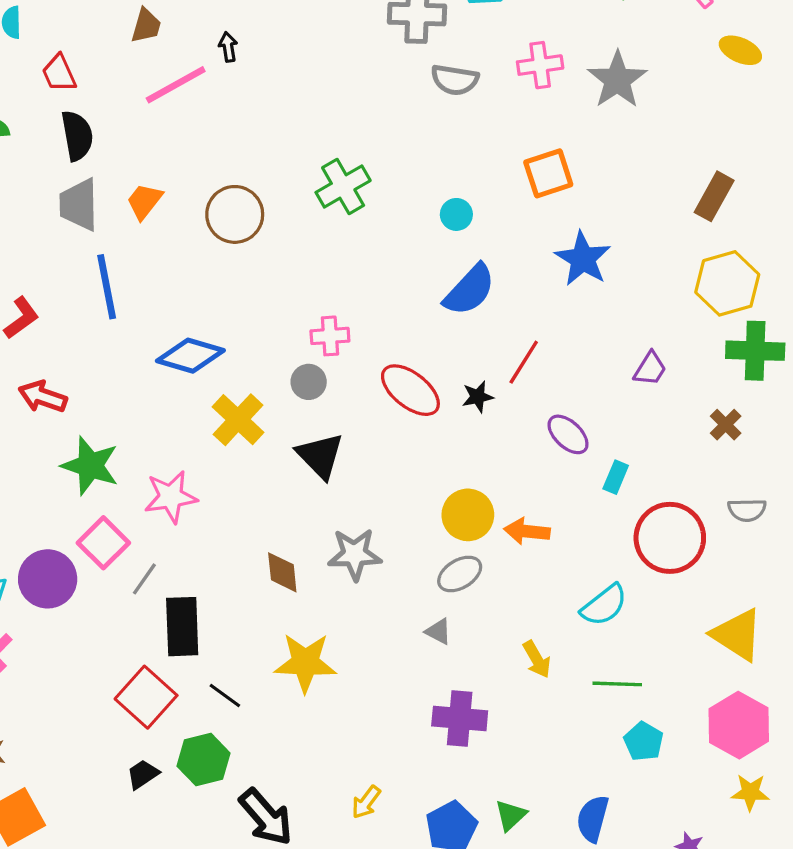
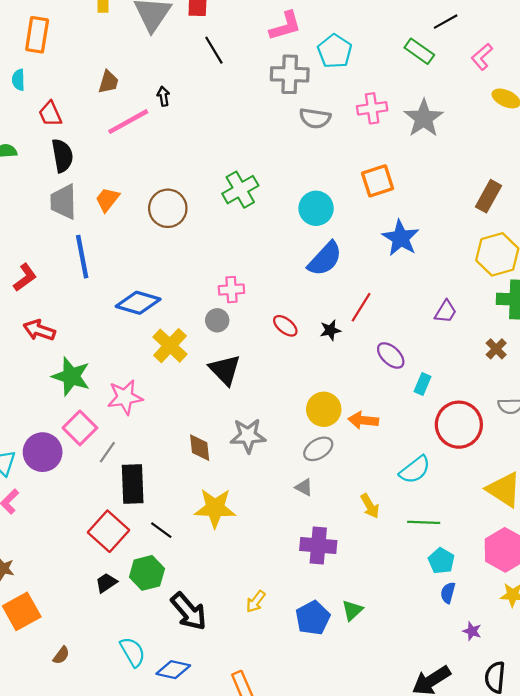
cyan circle: (456, 214) -> (316, 208), size x1.6
red ellipse: (410, 390) -> (285, 326), size x0.6
blue semicircle: (593, 819) -> (448, 593), moved, size x0.7

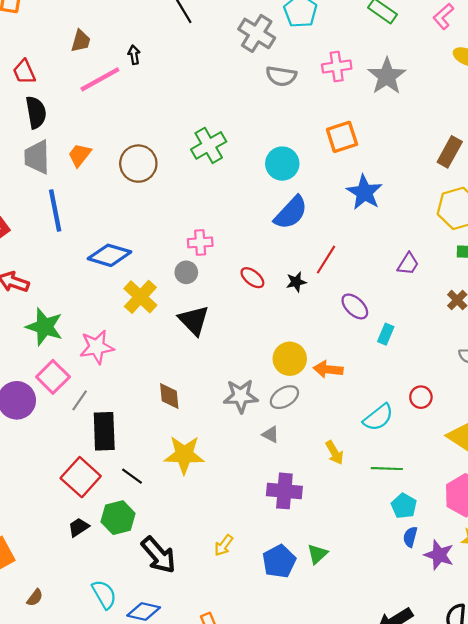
gray cross: (290, 74) -> (257, 33), turned 30
red circle: (459, 425) -> (421, 397), moved, size x0.5
gray star: (248, 436) -> (241, 396), moved
purple star: (472, 631) -> (439, 555), moved, size x1.6

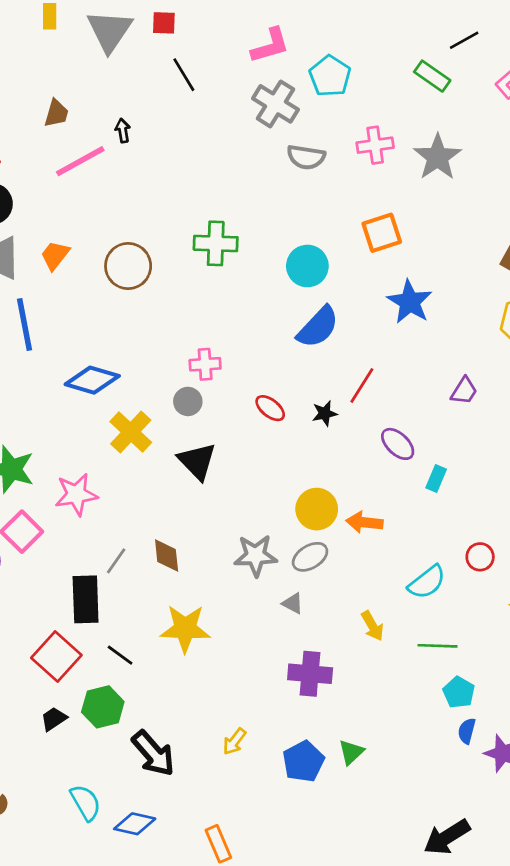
green cross: (209, 145) -> (216, 243), turned 32
gray line: (80, 400) -> (116, 561), moved

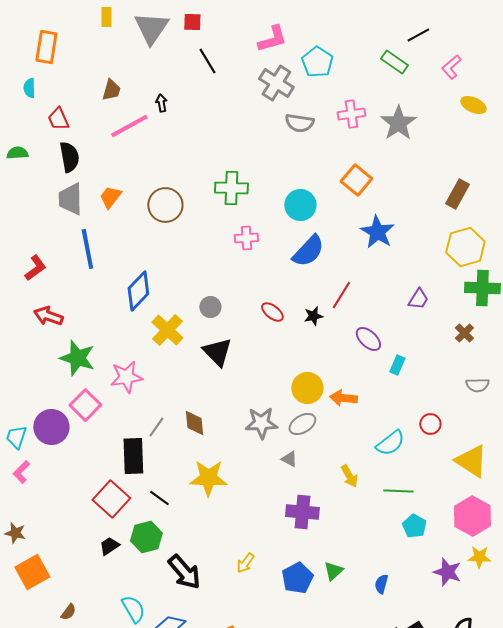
orange square: (382, 233) -> (356, 180), turned -32
pink cross: (205, 364) -> (246, 238), moved
blue diamond: (92, 380) -> (138, 291), turned -63
blue semicircle: (467, 731) -> (381, 584), moved

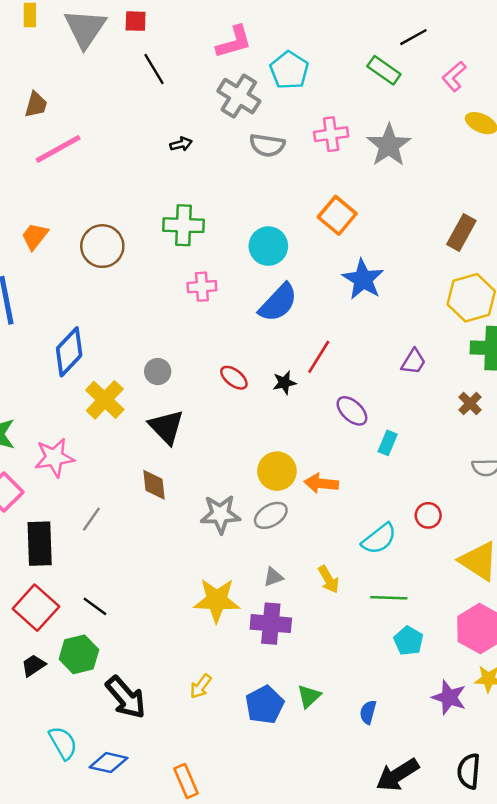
black arrow: (161, 103) -> (181, 144), moved, turned 84
brown diamond: (194, 423) -> (154, 485), moved
black rectangle: (133, 456) -> (40, 544), moved
gray triangle: (289, 459) -> (273, 577), moved, turned -48
yellow star: (208, 478) -> (217, 600), moved

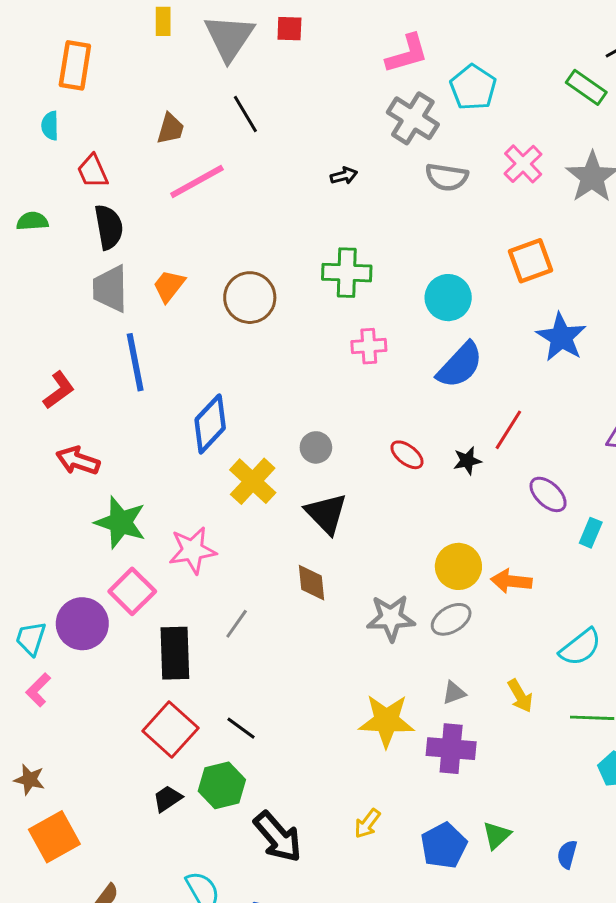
black line: (154, 69) -> (245, 114), moved
pink cross: (331, 134) -> (523, 164), turned -36
orange square: (337, 215) -> (530, 261), turned 30

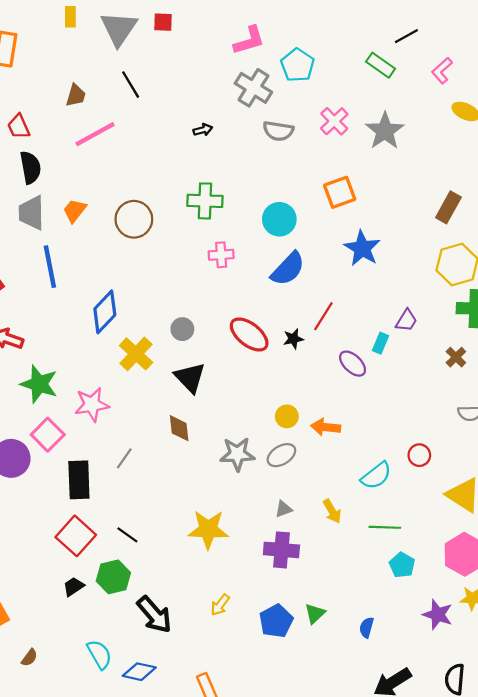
red ellipse: (407, 455) -> (249, 334), size x1.6
cyan rectangle: (591, 533) -> (381, 343), moved
yellow circle: (458, 566) -> (287, 416), size x0.7
yellow star: (386, 721) -> (208, 529), moved

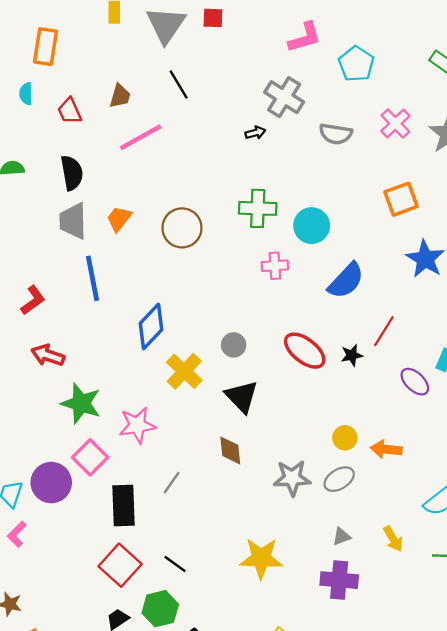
gray cross: (253, 88) -> (284, 97), moved
red trapezoid: (19, 127) -> (70, 111), moved
cyan circle: (279, 219) -> (312, 226), moved

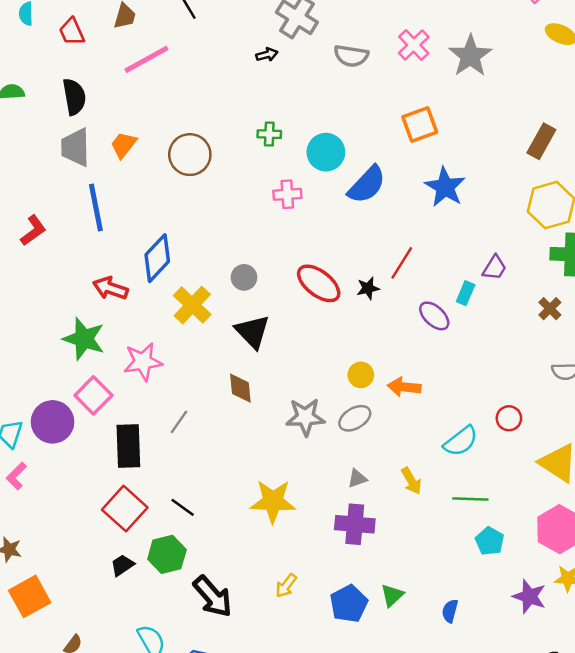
green cross: (258, 208) -> (269, 134), size x0.6
blue semicircle: (346, 281) -> (367, 185), moved
red arrow: (48, 355) -> (110, 288), moved

